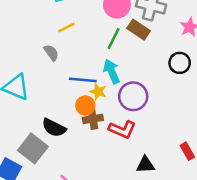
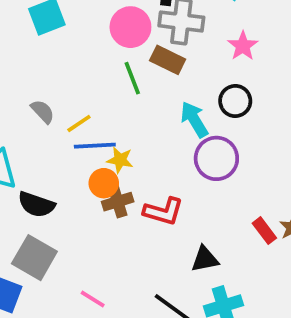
yellow line: (66, 28) -> (79, 123), moved
green line: (114, 39) -> (132, 78), turned -40
cyan arrow: (112, 71) -> (194, 119), moved
purple circle: (133, 96) -> (216, 158), moved
black semicircle: (54, 128) -> (36, 204), moved

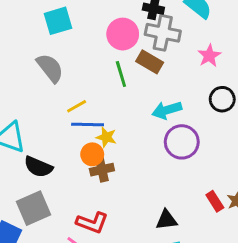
black circle: (235, 101) -> (222, 99), moved
gray semicircle: (43, 112) -> (50, 68), moved, size x1.5
cyan arrow: (194, 119) -> (167, 110), turned -80
red L-shape: (163, 211) -> (92, 223), moved
gray square: (34, 258) -> (33, 208), turned 32

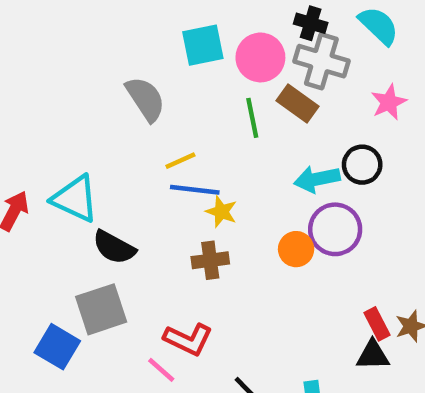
cyan square: (58, 21) -> (203, 45), moved
black circle: (222, 99) -> (362, 165), moved
orange circle: (92, 154) -> (296, 249), moved
black triangle: (166, 220) -> (373, 355), moved

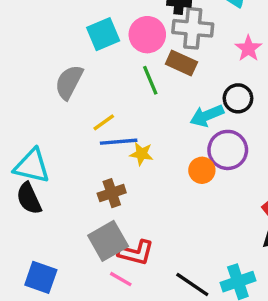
gray semicircle: (145, 99) -> (69, 82), turned -108
black semicircle: (114, 247) -> (29, 198), moved, turned 48
brown cross: (210, 260) -> (112, 193), moved
gray square: (101, 309) -> (108, 241), moved

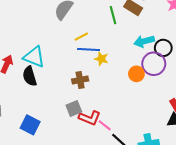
black circle: (238, 98) -> (163, 48), moved
gray square: (108, 241) -> (74, 108), size x0.7
pink line: (121, 279) -> (105, 125), moved

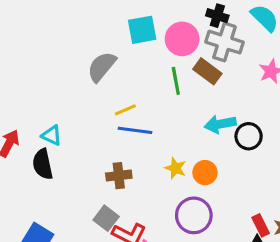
cyan triangle: (34, 57) -> (52, 135), size x0.6
yellow star: (101, 59) -> (175, 168), moved
purple circle: (154, 64) -> (194, 215), moved
gray square: (74, 108) -> (106, 218), turned -35

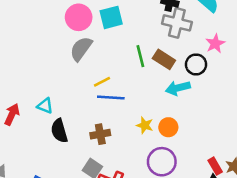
pink circle: (182, 39) -> (79, 17), moved
brown rectangle: (207, 71) -> (164, 59), moved
black circle: (249, 136) -> (196, 64), moved
black semicircle: (43, 164) -> (59, 131), moved

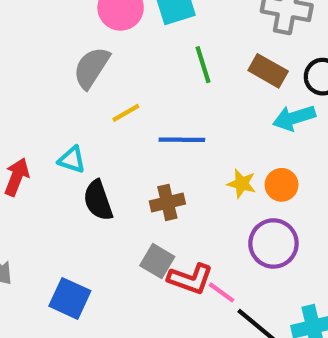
gray semicircle: (81, 49) -> (91, 68), moved
green line: (140, 56) -> (203, 65), moved
yellow line: (102, 82) -> (126, 113), moved

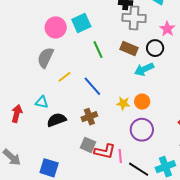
blue line: (182, 140) -> (92, 86), turned 55
black semicircle: (98, 200) -> (56, 120), turned 96
pink line: (222, 292) -> (120, 156), turned 56

